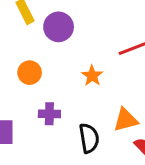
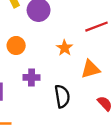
orange triangle: (126, 120) -> (91, 69), moved

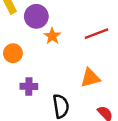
orange star: (65, 48) -> (52, 36), moved

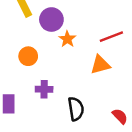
orange triangle: (90, 78) -> (100, 65), moved

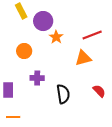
red semicircle: (120, 116) -> (99, 91), moved

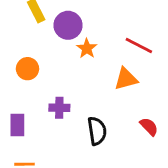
red line: (92, 35) -> (139, 46), turned 48
orange circle: (24, 51) -> (27, 69), moved

